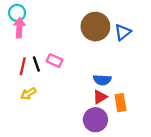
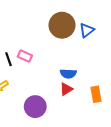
orange rectangle: (120, 103) -> (96, 94), moved
purple circle: (95, 120) -> (35, 107), moved

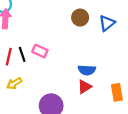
brown circle: (62, 25) -> (80, 18), size x0.6

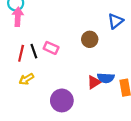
brown circle: (80, 18) -> (90, 39), moved
blue semicircle: (87, 70) -> (106, 78), moved

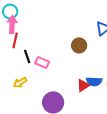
pink rectangle: (51, 48) -> (42, 62), moved
red line: (21, 53) -> (15, 40), moved

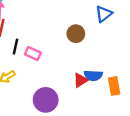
black line: (27, 56) -> (15, 46), turned 32

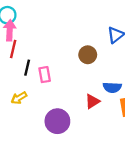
pink rectangle: (33, 53) -> (45, 75), turned 56
blue semicircle: (93, 75) -> (112, 87), moved

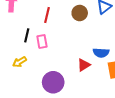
red line: (13, 49) -> (47, 15), moved
brown circle: (88, 55) -> (80, 13), moved

